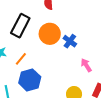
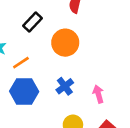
black rectangle: (20, 26) -> (32, 22), size x0.7
blue cross: (70, 41) -> (65, 86), moved

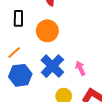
black rectangle: (32, 22) -> (18, 18), turned -35
blue cross: (65, 86) -> (52, 66), size x1.6

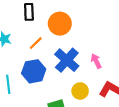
orange line: (14, 52) -> (36, 43), moved

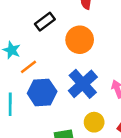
black rectangle: (29, 12) -> (45, 22), turned 49
orange line: (36, 43) -> (29, 67), moved

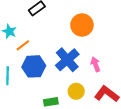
orange circle: (80, 40) -> (82, 25), moved

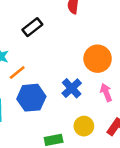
orange circle: (82, 25) -> (98, 59), moved
blue cross: (67, 60) -> (72, 88), size x0.7

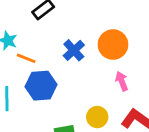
orange line: (17, 73) -> (26, 58), turned 60
blue cross: (72, 88) -> (74, 50), moved

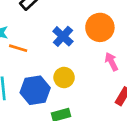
blue hexagon: (41, 86) -> (35, 90), moved
yellow circle: (97, 117) -> (64, 78), moved

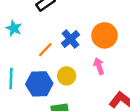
orange line: (18, 48) -> (45, 50), moved, turned -70
pink arrow: (111, 62) -> (99, 66), moved

